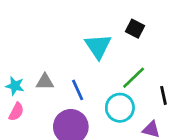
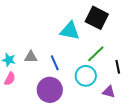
black square: (135, 29) -> (97, 18), size x1.6
cyan triangle: (98, 46) -> (70, 31), turned -45

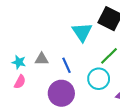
cyan triangle: (70, 31) -> (82, 32), turned 45

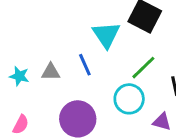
blue line: (67, 65) -> (85, 65), moved
pink semicircle: (20, 82) -> (21, 125), moved

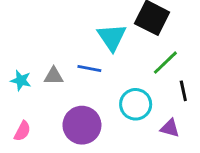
blue line: (85, 65) -> (89, 68), turned -55
green line: (143, 68) -> (165, 63), moved

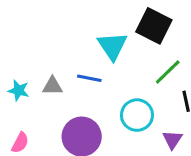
purple triangle: (170, 128) -> (172, 140), turned 48

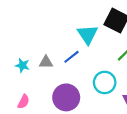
blue line: (89, 78) -> (72, 57), turned -49

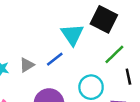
gray triangle: (46, 62) -> (27, 65), turned -32

